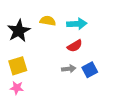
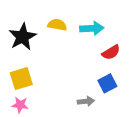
red semicircle: (75, 46) -> (111, 52), moved
gray arrow: (69, 69) -> (86, 101), moved

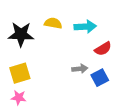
black star: (23, 37) -> (21, 34), turned 30
gray arrow: (86, 101) -> (80, 69), moved

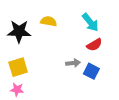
cyan arrow: (85, 27) -> (90, 22), moved, turned 54
blue square: (100, 78) -> (91, 71), turned -35

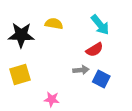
red semicircle: (94, 45) -> (95, 50), moved
pink star: (17, 90) -> (52, 99), moved

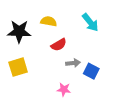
red semicircle: (95, 50) -> (59, 45), moved
pink star: (52, 99) -> (64, 89), moved

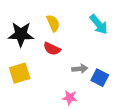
yellow semicircle: (49, 21) -> (53, 23), turned 56
red semicircle: (59, 45) -> (52, 49), moved, turned 56

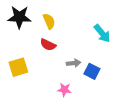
cyan arrow: (99, 24) -> (102, 33), moved
black star: (21, 34) -> (19, 17), moved

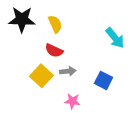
gray arrow: (74, 63) -> (68, 71), moved
yellow square: (18, 67) -> (41, 76), moved, turned -30

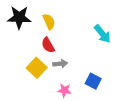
red semicircle: (54, 51) -> (48, 45), turned 35
blue square: (103, 80) -> (93, 81), moved

